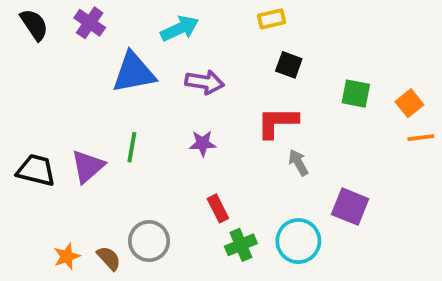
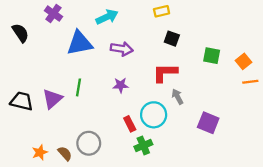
black semicircle: (34, 25) -> (20, 33), moved
cyan circle: (298, 241) -> (154, 115), moved

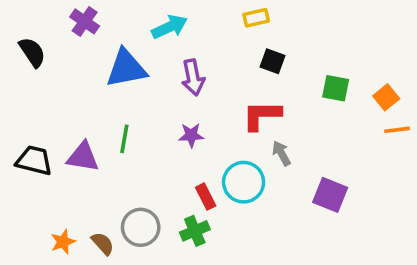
purple arrow: (122, 49) -> (193, 77), turned 70
purple triangle: (52, 99) -> (83, 157), turned 50
green cross: (143, 146) -> (195, 231), moved

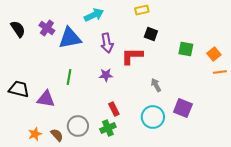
purple cross: (85, 21) -> (47, 28), moved
red L-shape: (262, 115) -> (132, 56), moved
purple triangle: (83, 157) -> (46, 99), moved
cyan circle: (244, 182) -> (153, 117), moved

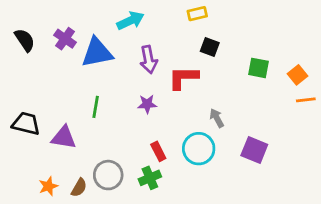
cyan circle: (153, 117) -> (199, 149), moved
brown semicircle: (57, 135) -> (79, 188), turned 72

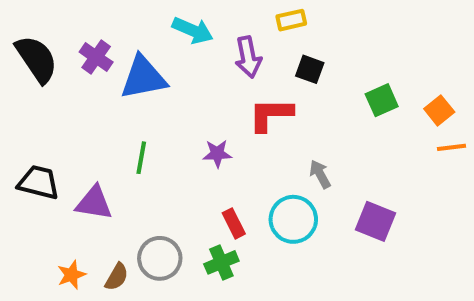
cyan arrow: (130, 21) -> (193, 30), turned 48
black semicircle: (25, 40) -> (37, 59), size x1.4
purple arrow: (149, 60) -> (248, 57), moved
green square: (258, 68) -> (382, 100), turned -35

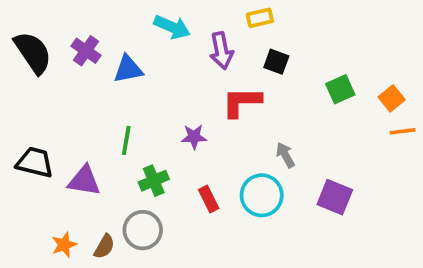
blue triangle: (143, 78) -> (128, 69), size x0.7
green cross: (221, 262) -> (154, 181), moved

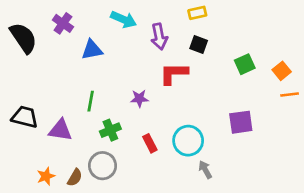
yellow rectangle: (260, 18) -> (197, 13), moved
purple cross: (86, 51) -> (63, 23), moved
gray arrow: (285, 155) -> (205, 170), moved
purple square: (335, 197) -> (241, 122), moved, turned -30

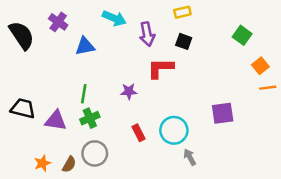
green square: (245, 64) -> (242, 35), moved, turned -30
green cross: (110, 130) -> (90, 118), moved

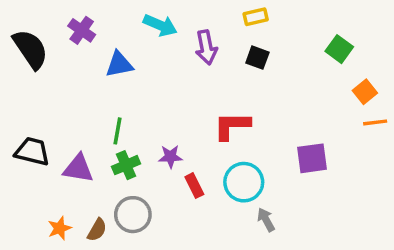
red L-shape: (160, 68) -> (232, 126), moved
purple star: (129, 91) -> (170, 157), moved

